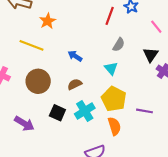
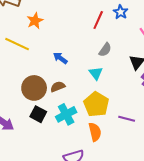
brown circle: (38, 81) -> (34, 88), moved

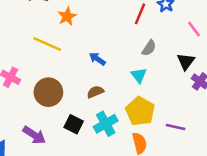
brown circle: (34, 88) -> (48, 92), moved

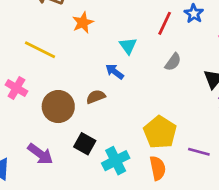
yellow line: (47, 44) -> (40, 50), moved
cyan triangle: (139, 75) -> (128, 46), moved
brown semicircle: (95, 92) -> (96, 97), moved
cyan cross: (106, 124) -> (116, 161), moved

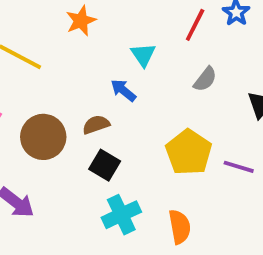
yellow pentagon: (160, 132) -> (189, 152), moved
black square: (85, 144) -> (105, 165), moved
purple line: (199, 152) -> (239, 167), moved

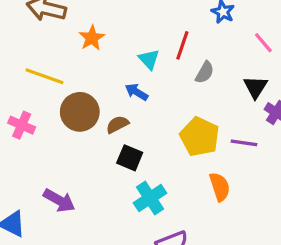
red line: (195, 25) -> (182, 45), moved
brown circle: (43, 137) -> (80, 112), moved
orange semicircle: (180, 227) -> (220, 187), moved

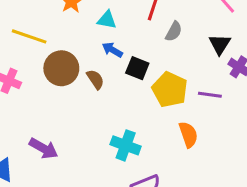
cyan triangle: (149, 59) -> (107, 20), moved, turned -36
brown semicircle: (117, 124) -> (95, 79), turned 84
black square: (130, 158) -> (137, 68), moved
cyan cross: (150, 198) -> (126, 145), turned -36

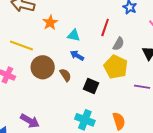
black square: (137, 68) -> (91, 86), moved
yellow pentagon: (170, 90) -> (116, 67), moved
orange semicircle: (188, 135) -> (119, 121), moved

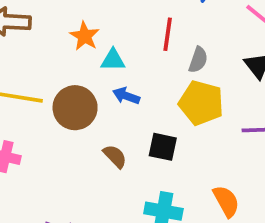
orange star: (50, 23) -> (85, 36), moved
brown circle: (43, 67) -> (75, 108), moved
brown semicircle: (65, 75) -> (115, 156), moved

